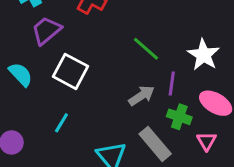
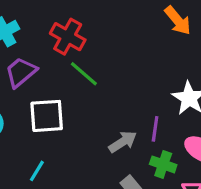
green line: (146, 49) -> (84, 74), moved
white square: (70, 71) -> (47, 116), turned -32

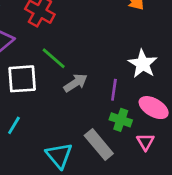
green line: (84, 74) -> (54, 58), moved
gray arrow: (123, 142) -> (76, 83), moved

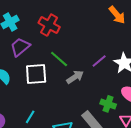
purple line: (114, 90) -> (99, 61), moved, turned 42
cyan line: (14, 125) -> (30, 117), moved

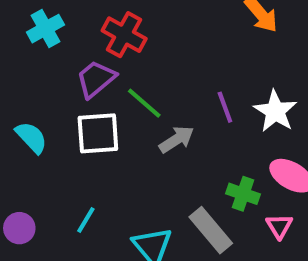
purple trapezoid: (20, 47) -> (96, 79), moved
purple line: (99, 61) -> (225, 107), turned -70

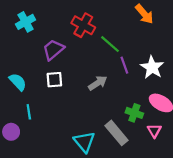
red cross: (124, 35) -> (83, 25), moved
green line: (144, 103) -> (110, 44), moved
white square: (98, 133) -> (54, 80), size x0.7
cyan line: (86, 220) -> (29, 112), moved, turned -40

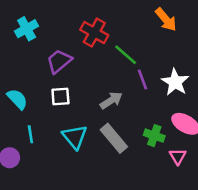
gray rectangle: (117, 133) -> (114, 138), moved
cyan triangle: (84, 142) -> (75, 137), moved

